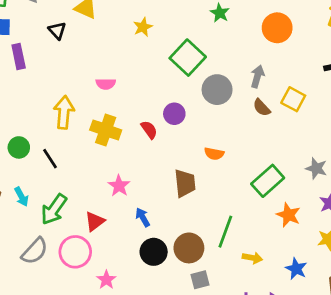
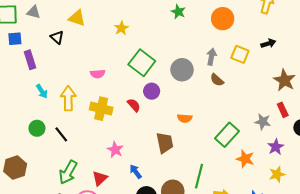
green square: (188, 58) -> (142, 63), moved
yellow square: (293, 99) -> (240, 54), moved
cyan arrow: (21, 197) -> (42, 91), moved

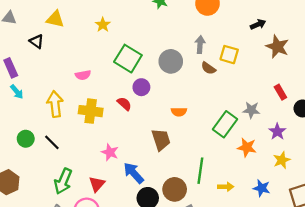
yellow square: (240, 54) -> (229, 55), moved
brown star: (285, 80) -> (277, 47), moved
cyan arrow: (42, 91) -> (17, 92), moved
gray star: (263, 122) -> (251, 110), moved
blue arrow: (136, 172) -> (134, 173), size x1.5

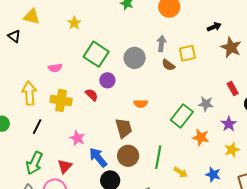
yellow square: (229, 55) -> (187, 53), turned -30
black line: (52, 142) -> (37, 127), moved, turned 70
yellow arrow: (226, 187) -> (181, 172), turned 32
brown circle: (175, 189) -> (128, 156), moved

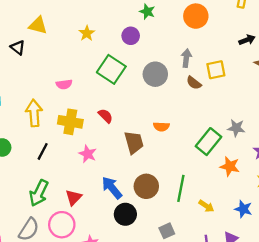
purple circle: (107, 80) -> (131, 36), moved
brown trapezoid: (124, 128) -> (134, 142), moved
pink star: (77, 138) -> (88, 154), moved

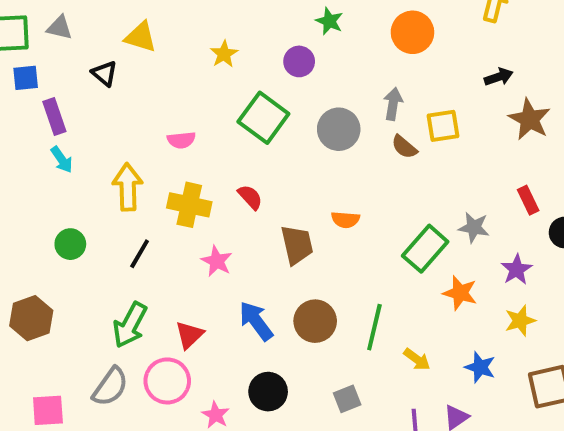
black circle: (125, 214) -> (268, 392), moved

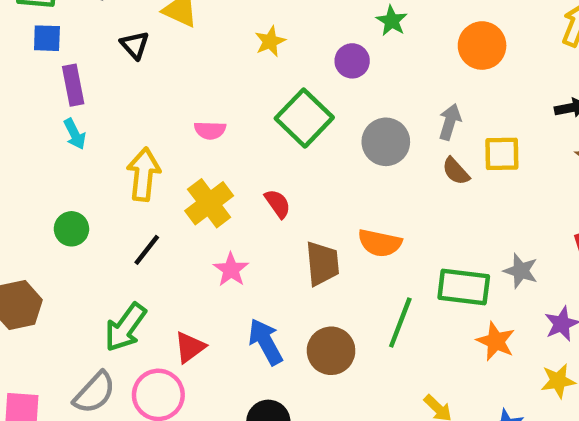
yellow cross: (189, 205) -> (209, 203), turned 33
orange semicircle: (345, 220) -> (380, 243), size x1.4
green rectangle: (425, 249) -> (464, 287), turned 48
green line: (374, 327) -> (400, 323), moved

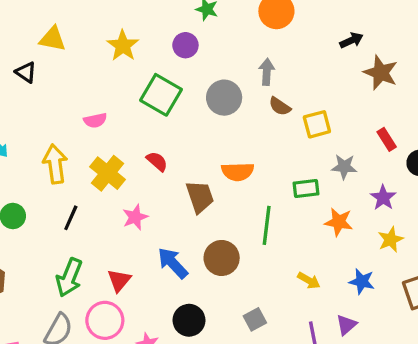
yellow star: (270, 41) -> (123, 46), size x1.4
yellow square: (502, 154) -> (317, 124), moved
pink star: (231, 270) -> (135, 217), turned 30
green rectangle: (464, 287) -> (306, 189), size x0.7

